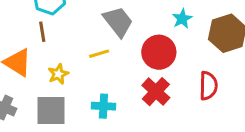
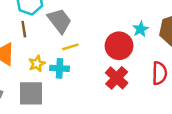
cyan star: (182, 19) -> (140, 29), moved
gray trapezoid: (118, 22) -> (60, 21), moved
cyan cross: (103, 106) -> (60, 68), moved

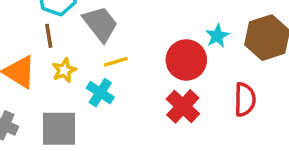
yellow star: (37, 64) -> (64, 70), moved
cyan cross: (60, 68) -> (100, 93), turned 30

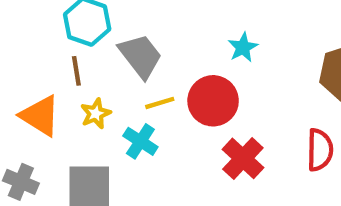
cyan star: (217, 36) -> (243, 47), moved
red circle: (186, 60) -> (213, 101), moved

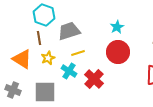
gray trapezoid: (140, 56) -> (69, 31), turned -70
red circle: (213, 101) -> (118, 52), moved
red cross: (243, 158) -> (94, 79), moved

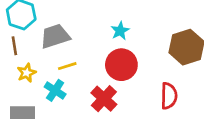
red cross: (94, 79) -> (104, 99), moved

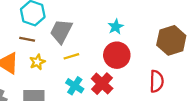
gray trapezoid: (55, 36) -> (61, 31), turned -45
brown line: (14, 46) -> (27, 39), turned -70
cyan cross: (55, 90) -> (75, 86), moved

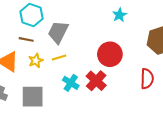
cyan star: (116, 27) -> (119, 15), moved
yellow line: (71, 56) -> (59, 57), moved

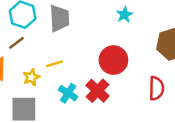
gray trapezoid: (58, 32) -> (59, 18), moved, turned 150
brown line: (26, 39) -> (17, 43), turned -48
yellow star: (36, 61) -> (31, 77), moved

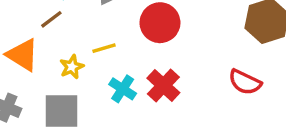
red circle: (113, 60) -> (160, 23), moved
red semicircle: (156, 88) -> (245, 82), turned 115

